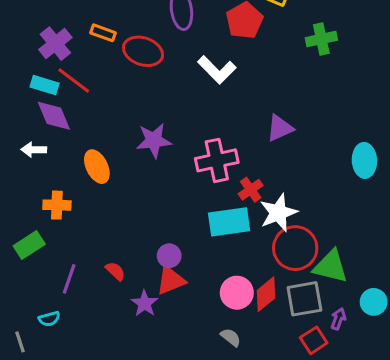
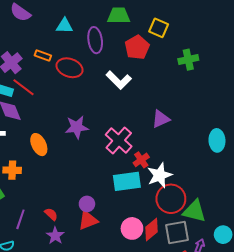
pink cross: (217, 160) -> (119, 140), turned -36
purple star: (145, 303) -> (55, 236), moved

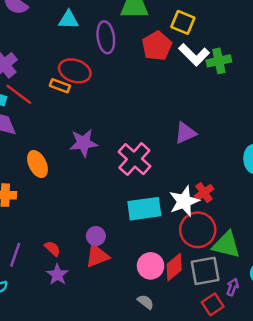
orange rectangle: (43, 55) -> (60, 86), moved
white L-shape: (119, 80) -> (194, 55), moved
red cross: (141, 160) -> (204, 193), moved

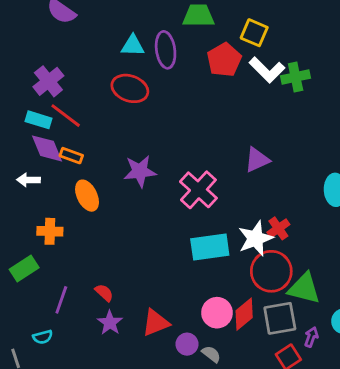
cyan triangle: (69, 20) -> (133, 46), moved
orange rectangle: (60, 86) -> (71, 156), moved
purple circle: (96, 236) -> (187, 344), moved
red triangle: (97, 256) -> (156, 323), moved

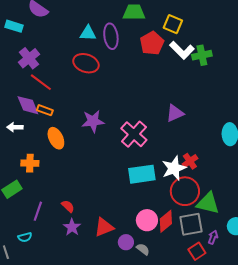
cyan rectangle: (38, 120) -> (14, 26), moved

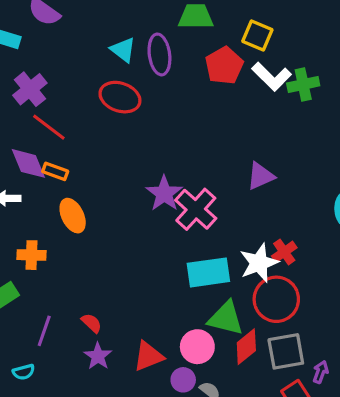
cyan triangle: (88, 33) -> (123, 50), turned 36
purple star: (93, 121) -> (164, 193), moved, turned -30
green triangle: (208, 203) -> (226, 318), moved
pink circle: (147, 220) -> (197, 347), moved

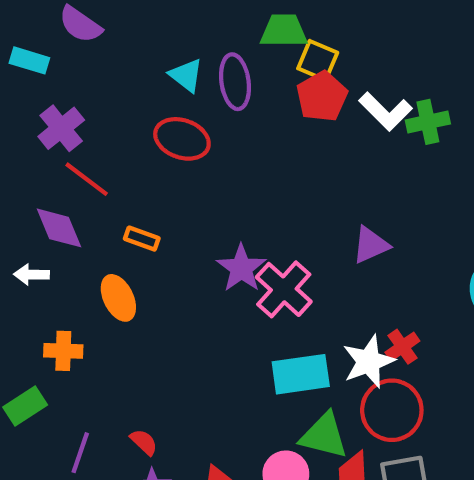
yellow square: (257, 36) -> (318, 60), moved
orange rectangle: (55, 171) -> (142, 239), moved

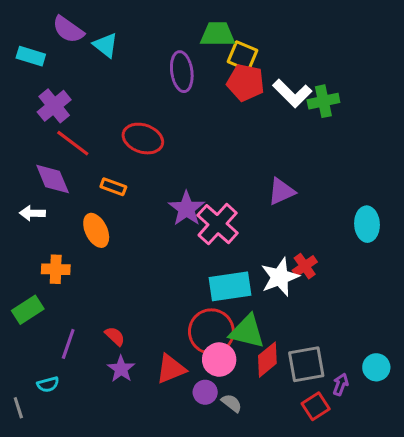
cyan triangle: (186, 75) -> (106, 45), moved
red pentagon: (322, 97) -> (246, 82), turned -30
red ellipse: (182, 139) -> (143, 139), moved
red circle: (392, 410) -> (211, 332), moved

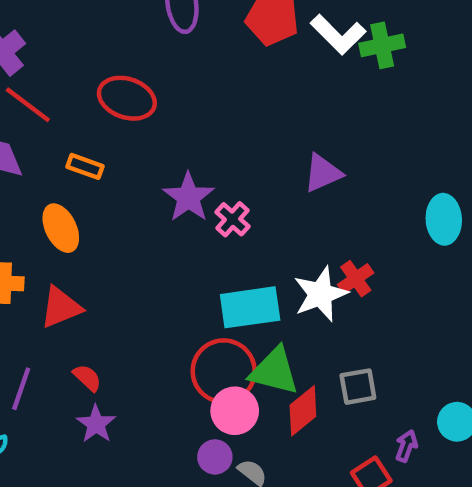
pink cross: (218, 224) -> (232, 219), size x0.6
gray square: (306, 364) -> (358, 387), moved, size x0.7
red triangle: (171, 369) -> (61, 307), moved

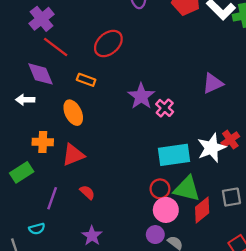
red ellipse: (127, 98) -> (108, 43), turned -60
red circle: (224, 371) -> (160, 189), size x0.6
purple star: (96, 424) -> (92, 236), moved

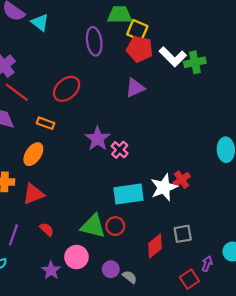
purple triangle: (213, 83) -> (135, 88), moved
orange ellipse: (73, 113) -> (33, 154), turned 60
green triangle: (187, 189) -> (93, 226), moved
pink circle: (166, 210) -> (77, 257), moved

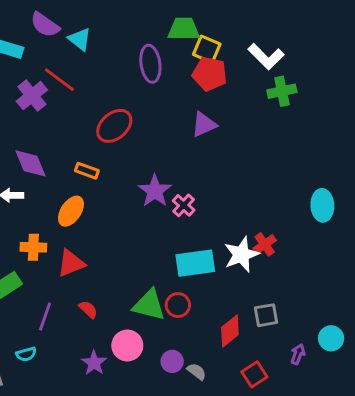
white L-shape: (173, 57) -> (266, 57), moved
red line: (17, 92) -> (59, 80), moved
red square: (189, 279) -> (254, 374), moved

